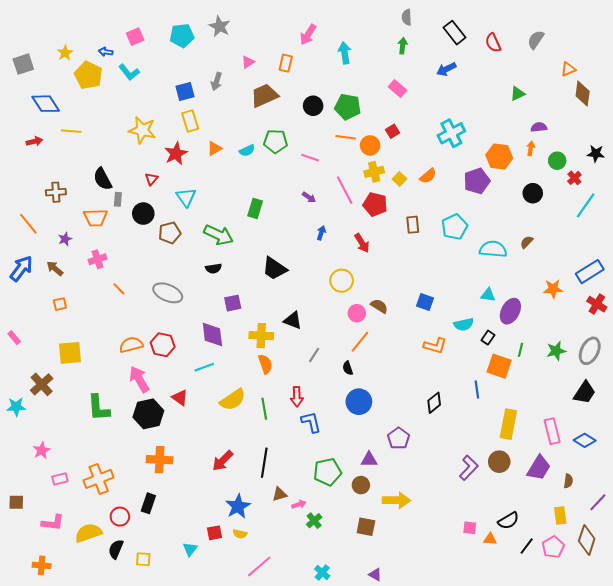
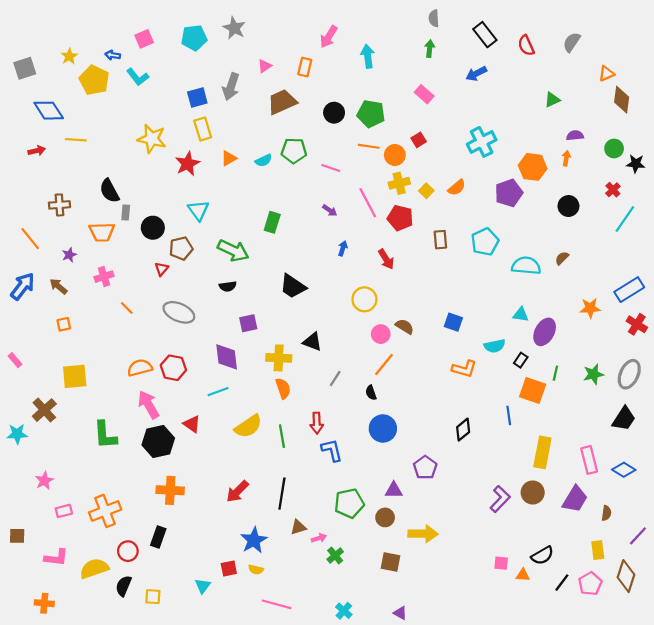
gray arrow: (217, 81) -> (231, 87), size x1.4
green circle: (557, 161) -> (614, 148), moved
red triangle: (151, 179) -> (162, 269), moved
pink line: (259, 566) -> (277, 604), turned 56

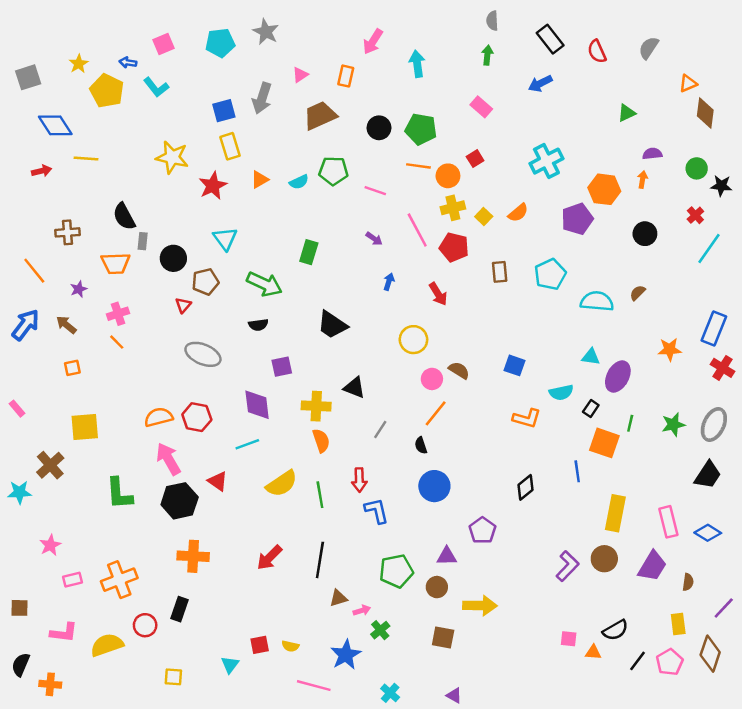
blue rectangle: (629, 290) -> (714, 328), turned -36
orange line: (127, 308) -> (117, 342), moved
blue star: (254, 540) -> (346, 655), moved
black semicircle: (124, 586) -> (21, 665), moved

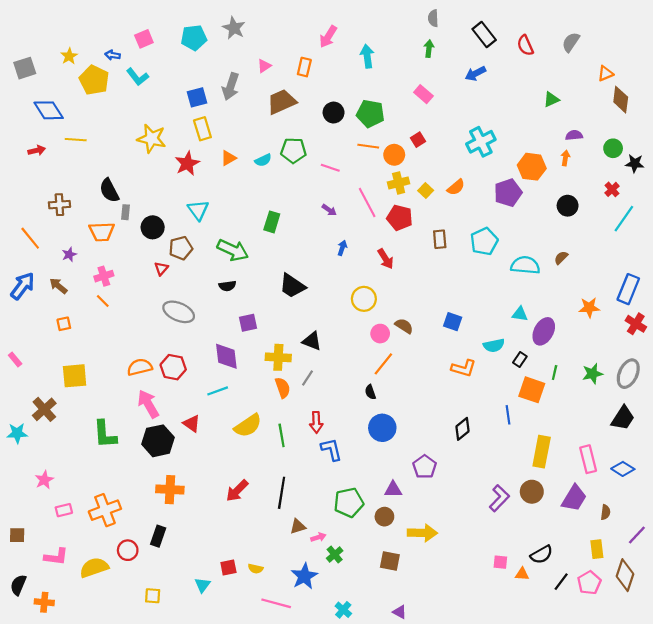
gray line: (380, 429) -> (308, 378), moved

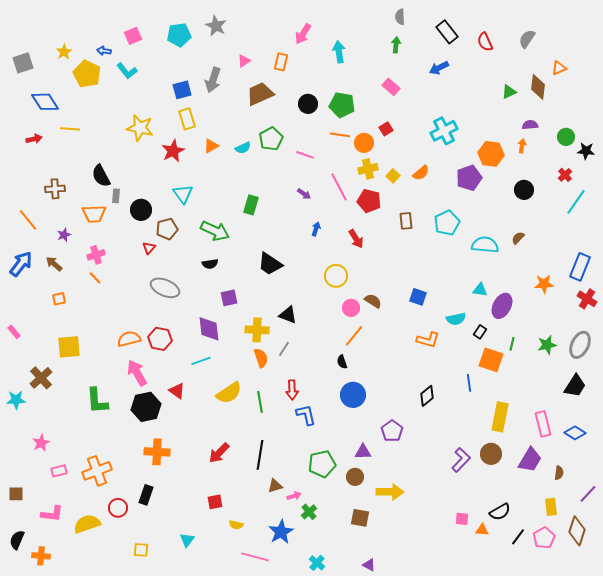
brown diamond: (621, 100) -> (538, 87), moved
green pentagon: (293, 150) -> (271, 139), turned -30
red square: (228, 568) -> (215, 502), moved

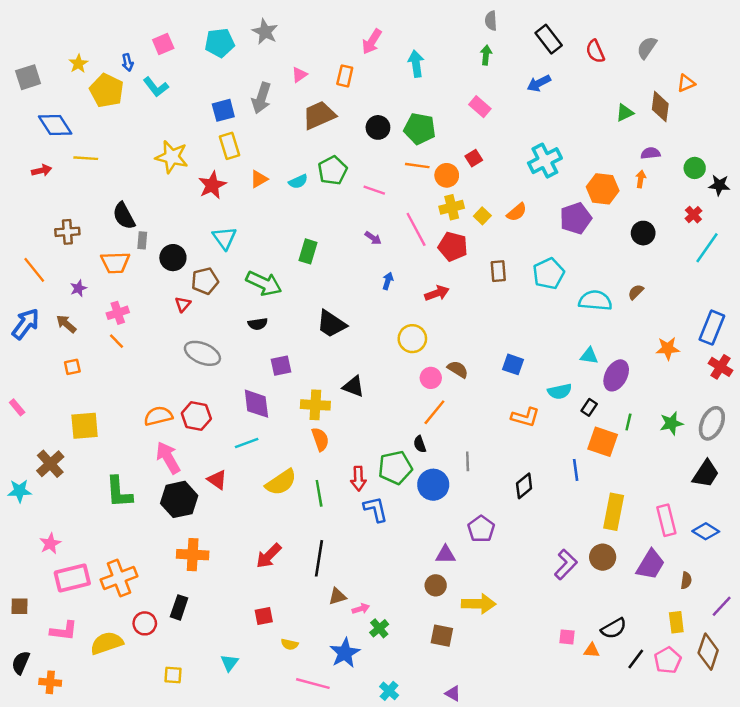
blue arrow: (104, 51) -> (128, 62), turned -112
red arrow: (356, 239) -> (437, 293), turned -78
gray line: (284, 349) -> (468, 461), moved, turned -35
green pentagon: (322, 464) -> (395, 468), moved
pink rectangle: (59, 471) -> (72, 578), size x1.8

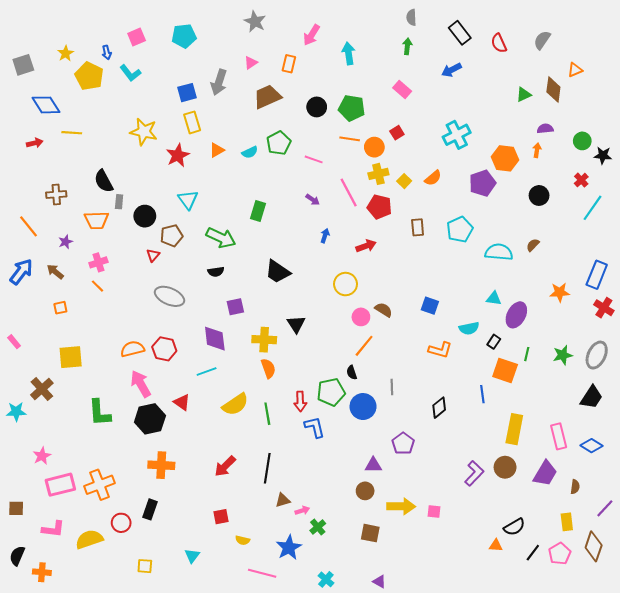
gray star: (265, 32) -> (255, 22), moved
black triangle: (353, 386) -> (296, 324), turned 36
pink square: (567, 637) -> (434, 511), moved

